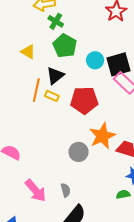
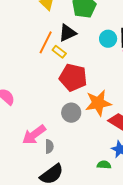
cyan circle: (95, 60) -> (108, 39), moved
red pentagon: (84, 100) -> (73, 77), moved
pink arrow: (36, 191) -> (34, 135), moved, turned 80

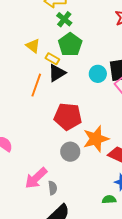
yellow rectangle: (59, 52) -> (52, 59), moved

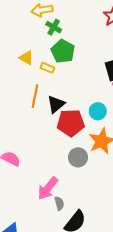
black triangle: (57, 73) -> (56, 104), moved
cyan circle: (98, 74) -> (98, 111), moved
gray semicircle: (53, 188) -> (59, 203), moved

